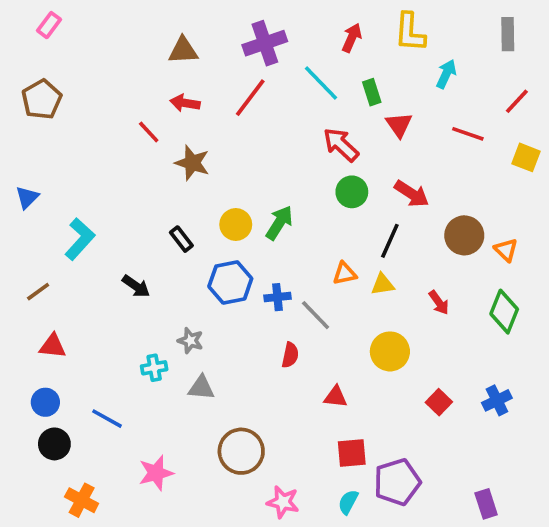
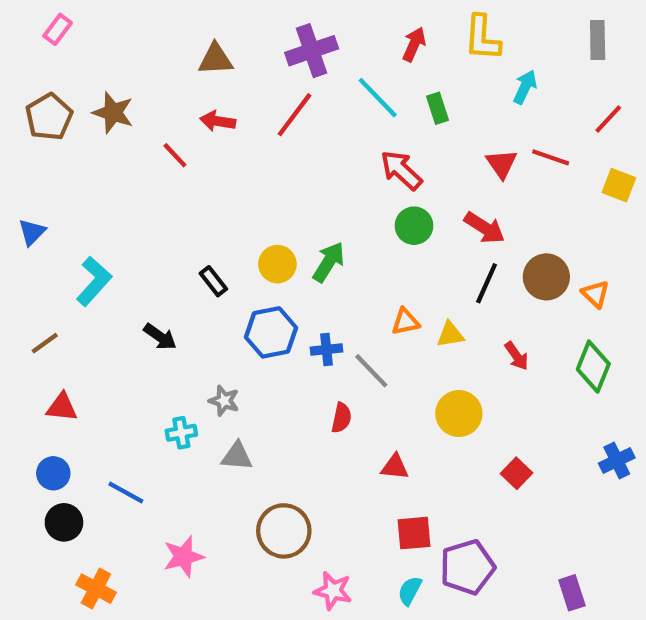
red triangle: (399, 125) -> (502, 164), moved
brown star: (192, 163) -> (113, 113), moved
black line: (390, 241) -> (487, 283), moved
blue cross: (497, 400) -> (617, 460), moved

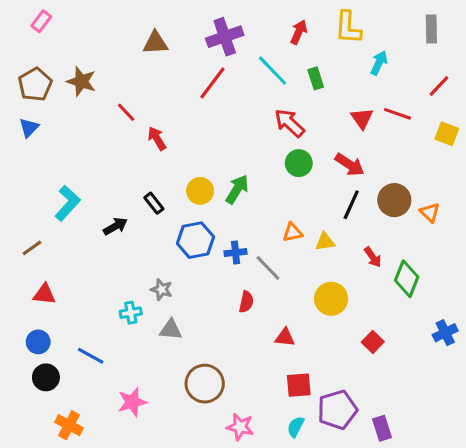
red arrow: (218, 121) -> (157, 138), moved, turned 50
blue triangle: (32, 232) -> (29, 128), moved
black arrow: (160, 337) -> (115, 226), moved, turned -65
green diamond: (593, 367) -> (407, 279), moved
purple rectangle: (572, 593) -> (382, 428), moved

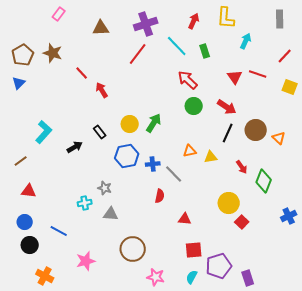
pink rectangle: (41, 21) -> (59, 14), moved
yellow circle: (331, 299) -> (229, 203), moved

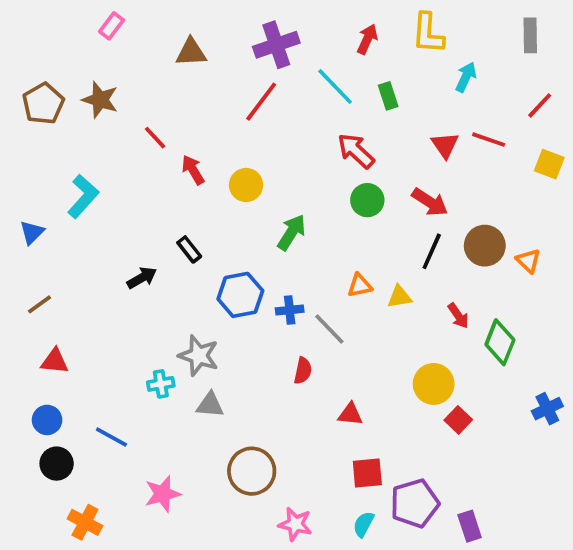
blue triangle: (19, 83) -> (32, 232), moved
yellow circle: (130, 124) -> (246, 185), moved
cyan L-shape: (44, 132) -> (83, 196), moved
gray star: (105, 188) -> (199, 356), size x1.5

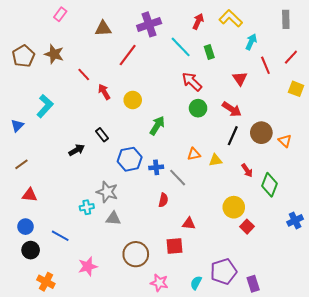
yellow L-shape: (428, 33) -> (231, 18), turned 130
red line: (261, 102) -> (128, 55), moved
red line: (489, 140) -> (265, 65), moved, turned 48
red square: (367, 473) -> (175, 246), moved

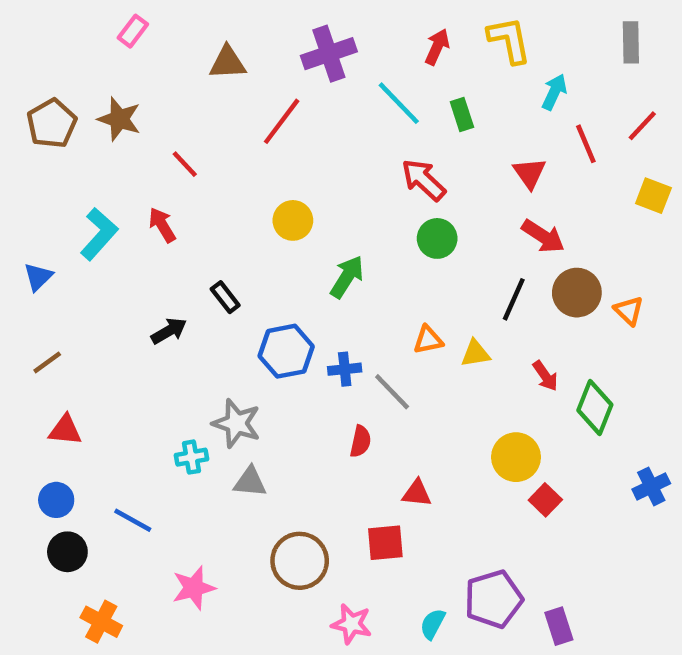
yellow L-shape: (231, 18) -> (509, 40), turned 35
red arrow: (104, 92) -> (162, 225), moved
red arrow: (232, 109) -> (543, 236), moved

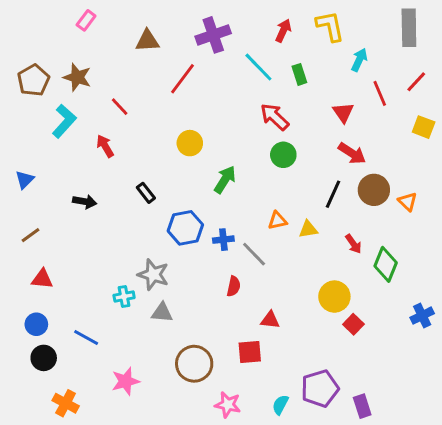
gray rectangle: (631, 42) -> (409, 28), size x1.4
cyan L-shape: (99, 234) -> (64, 121), moved
black arrow: (169, 331) -> (85, 202), moved, turned 40

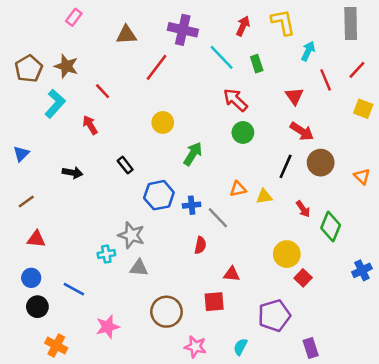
purple cross: (213, 35) -> (183, 30), turned 32
orange triangle: (408, 202) -> (362, 176), moved
purple pentagon: (320, 389) -> (274, 315), moved

